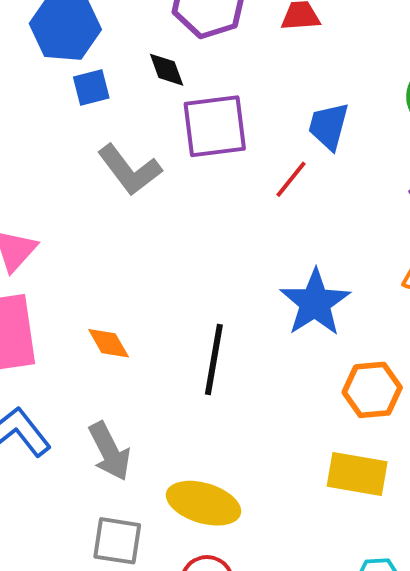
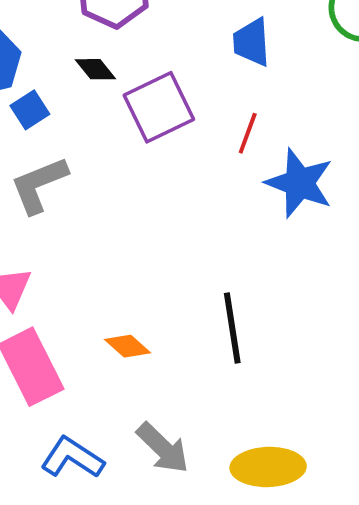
blue trapezoid: (329, 126) -> (252, 42), moved
gray L-shape: (130, 170) -> (39, 185), moved, turned 124
blue star: (315, 303) -> (299, 183), moved

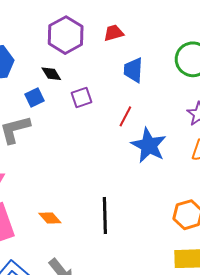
purple square: (159, 107) -> (81, 97), size x0.6
blue square: (30, 110) -> (34, 98), moved

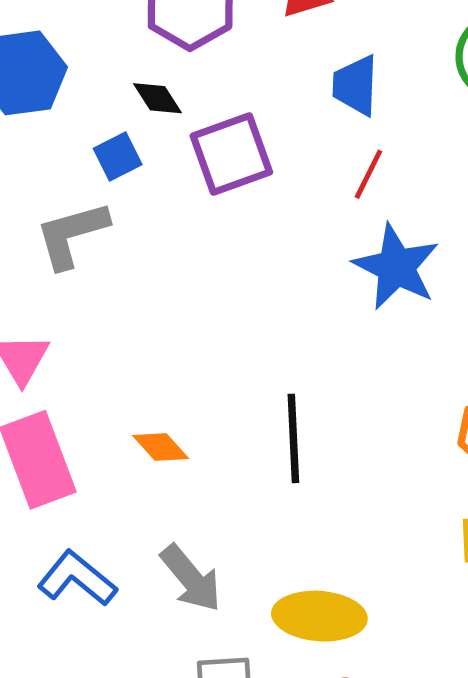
purple square: (81, 97) -> (231, 154), size x1.6
red line: (125, 116) -> (368, 174), moved

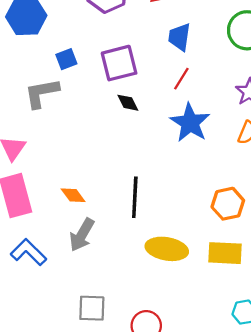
black diamond: (157, 98) -> (128, 103), moved
gray arrow: (191, 578) -> (82, 235), moved, turned 64
yellow ellipse: (319, 616) -> (167, 249), moved

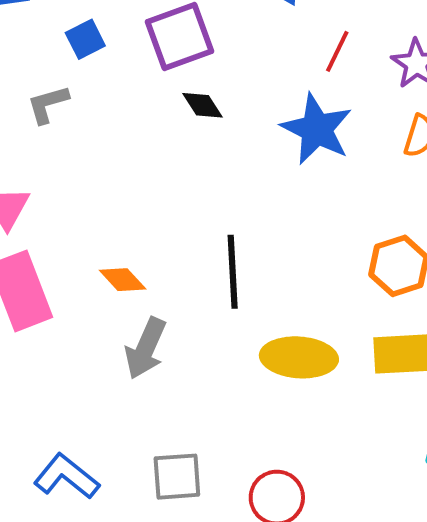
red line: (181, 79) -> (337, 51), moved
gray L-shape: (42, 93) -> (48, 104), size x0.7
blue L-shape: (29, 252) -> (66, 476), moved

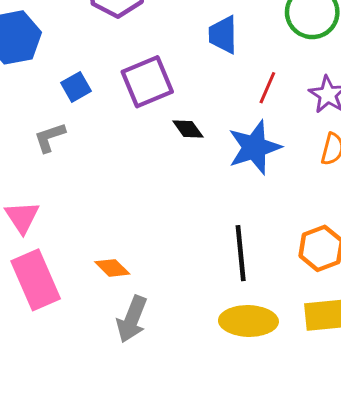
black diamond: (202, 105) -> (188, 129), moved
blue star: (317, 129) -> (254, 147), turned 30
black line: (233, 272) -> (241, 253), moved

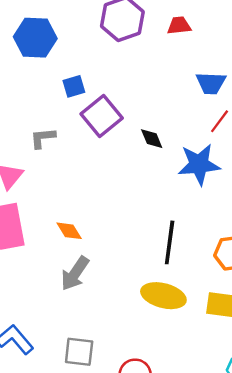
blue trapezoid: (223, 35) -> (211, 83), moved, turned -100
purple square: (147, 82) -> (102, 116), moved, turned -30
gray L-shape: (50, 137) -> (43, 138), moved

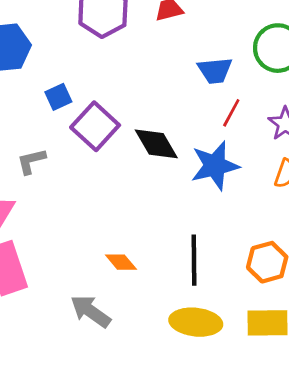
black diamond: (152, 139) -> (156, 144), size x1.6
orange diamond: (69, 231) -> (121, 262), moved
gray arrow: (75, 273) -> (91, 311), turned 99

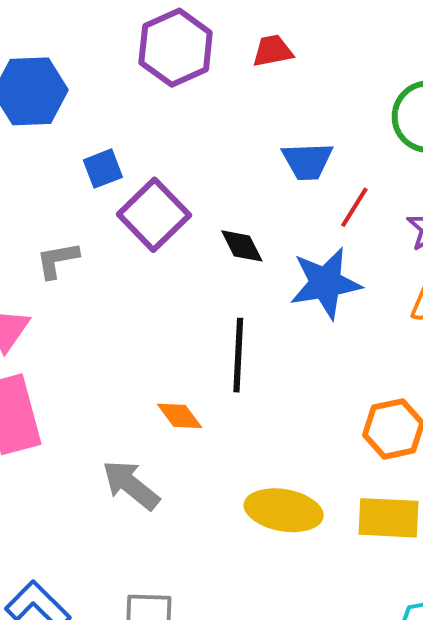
blue trapezoid: (215, 70) -> (307, 161), moved
black diamond: (156, 144) -> (242, 246), size x0.7
black line: (194, 260) -> (238, 355), moved

